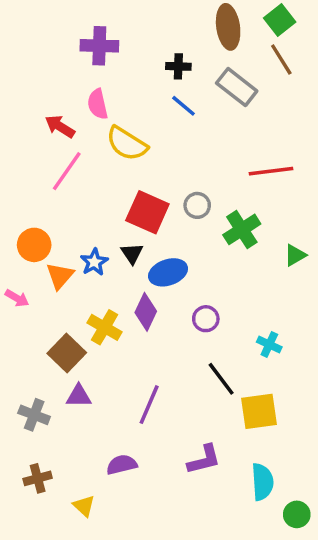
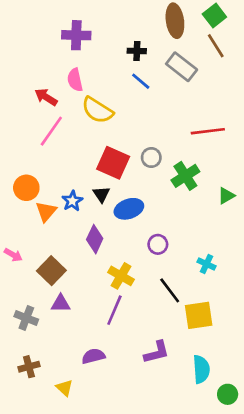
pink arrow: (17, 298) -> (13, 255), moved
purple diamond: (146, 312) -> (95, 239), moved
yellow cross: (104, 327) -> (121, 276), moved

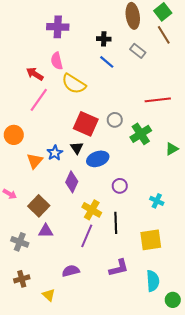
gray rectangle: (182, 67) -> (138, 51), size x0.7
orange circle: (26, 188) -> (14, 135), moved
black line: (170, 290) -> (116, 223), moved, turned 35

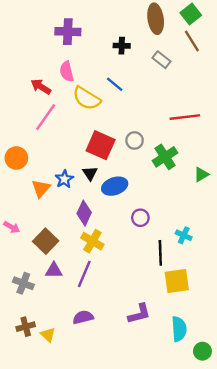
blue line: (107, 62) -> (115, 84), moved
yellow cross: (92, 210) -> (92, 241), moved
black line: (116, 223) -> (160, 253), moved
purple line: (87, 236) -> (84, 274), moved
yellow triangle: (49, 295) -> (48, 335), moved

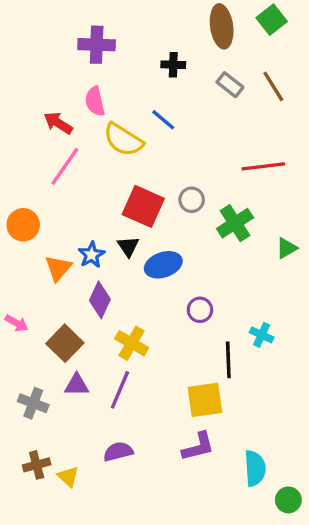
brown line: (192, 41) -> (273, 86), moved
purple diamond: (84, 213) -> (100, 300), moved
yellow square: (177, 281) -> (205, 400), moved

